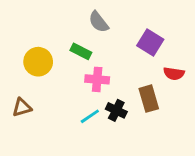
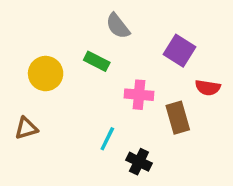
pink cross: (97, 79) -> (139, 95), moved
black cross: (116, 110) -> (139, 162), moved
cyan line: (90, 116) -> (107, 139), turned -30

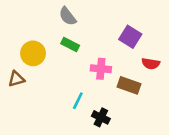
gray semicircle: (118, 26) -> (68, 16), moved
brown rectangle: (178, 118) -> (129, 85), turned -55
brown triangle: (26, 128) -> (16, 79), moved

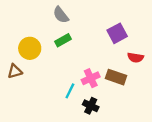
purple square: (130, 37) -> (117, 33), turned 30
green rectangle: (70, 44) -> (63, 40), turned -56
pink cross: (101, 69) -> (91, 78), moved, turned -30

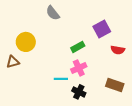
green rectangle: (63, 40) -> (78, 47), moved
brown rectangle: (116, 77) -> (115, 85), moved
cyan line: (70, 91) -> (61, 79), turned 64

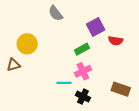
purple square: (102, 29) -> (96, 27), moved
red semicircle: (118, 50) -> (116, 41), moved

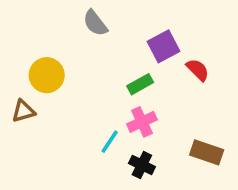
red semicircle: (116, 41) -> (198, 70), turned -144
cyan line: (64, 83) -> (110, 142), turned -56

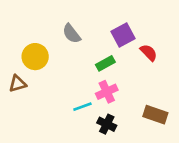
gray semicircle: (95, 23) -> (72, 34), moved
cyan line: (110, 142) -> (82, 107), turned 36

